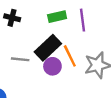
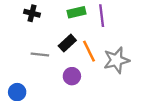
black rectangle: (48, 48) -> (67, 43), size x0.7
purple circle: (52, 66) -> (72, 76), moved

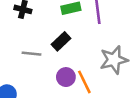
orange line: (89, 51) -> (84, 82), moved

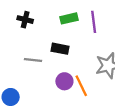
black rectangle: (61, 41) -> (60, 49), turned 54

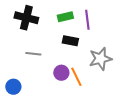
black cross: (25, 20) -> (26, 18), size x1.6
black rectangle: (60, 49) -> (70, 41), moved

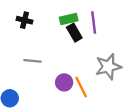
black cross: (26, 18) -> (24, 20), size x0.6
black rectangle: (70, 41) -> (74, 33), moved, turned 49

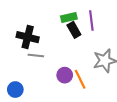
black cross: (24, 20) -> (28, 37), moved, size x1.5

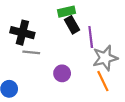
purple line: (91, 21) -> (91, 37), moved
orange line: (80, 79) -> (103, 81), moved

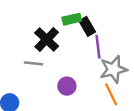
black rectangle: (72, 25) -> (87, 26), moved
black cross: (22, 33) -> (47, 39), moved, turned 30

